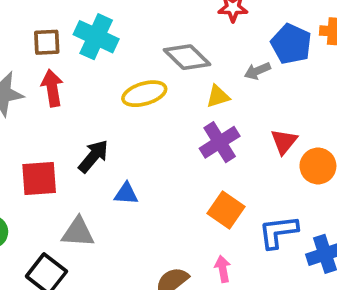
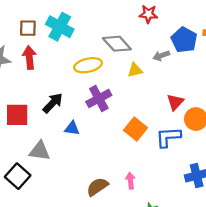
purple cross: (220, 142) -> (99, 98), moved
orange square: (226, 210) -> (136, 129), moved
blue L-shape: (278, 232) -> (168, 137), moved

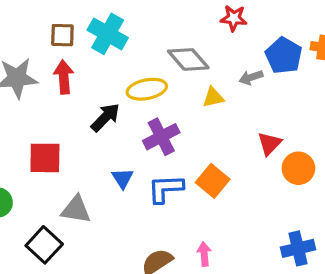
black arrow: (53, 103) -> (105, 117), moved
blue triangle: (72, 128) -> (123, 178), turned 49
blue L-shape: (168, 137) -> (165, 189), moved

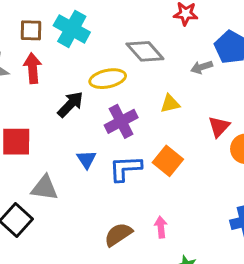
yellow triangle: (213, 97) -> (170, 104), moved

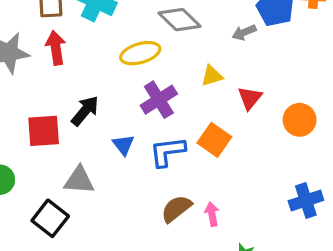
black arrow: (70, 104) -> (85, 111), moved
red triangle: (219, 127) -> (250, 98), moved
brown semicircle: (118, 234) -> (176, 209), moved

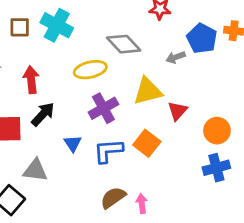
red arrow: (56, 48) -> (31, 80), moved
yellow triangle: (212, 76) -> (148, 91), size x1.6
blue cross: (306, 201) -> (216, 168), moved

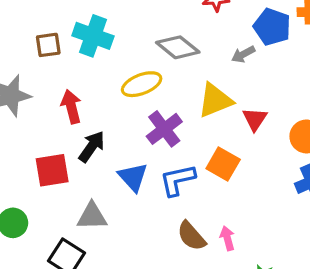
blue triangle: (73, 143) -> (133, 177), size x1.4
brown semicircle: (113, 198) -> (191, 236), turned -88

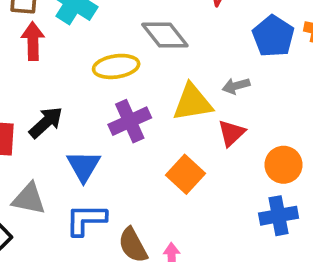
gray arrow: (243, 54) -> (236, 86), moved
red arrow: (71, 107) -> (33, 41), moved
blue L-shape: (178, 180) -> (86, 220), moved

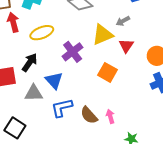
yellow ellipse: (116, 66) -> (42, 33), moved
gray triangle: (29, 199) -> (34, 93), moved

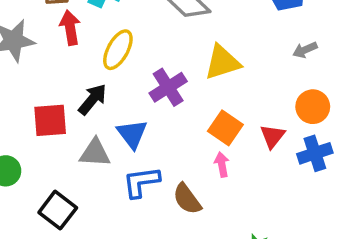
gray arrow: (123, 21) -> (305, 50), moved
yellow ellipse: (42, 33) -> (118, 50), turned -45
red triangle: (126, 46) -> (273, 136), moved
pink arrow: (110, 116) -> (222, 164), moved

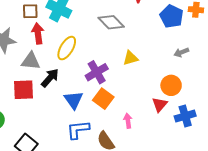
yellow triangle: (222, 62) -> (130, 58), size x0.7
orange circle: (313, 107) -> (171, 85), moved
orange square: (225, 128) -> (103, 99), moved
gray triangle: (95, 153) -> (31, 61), moved

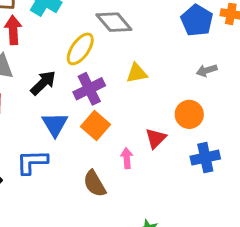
yellow ellipse: (67, 48) -> (80, 49), moved
black arrow: (50, 78) -> (43, 83), moved
red triangle: (160, 105) -> (156, 138), moved
blue L-shape: (78, 130) -> (32, 162), moved

